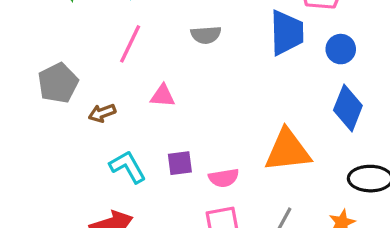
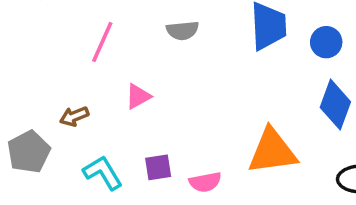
gray pentagon: (58, 83) -> (29, 152), moved
pink triangle: (163, 96) -> (138, 96), turned -32

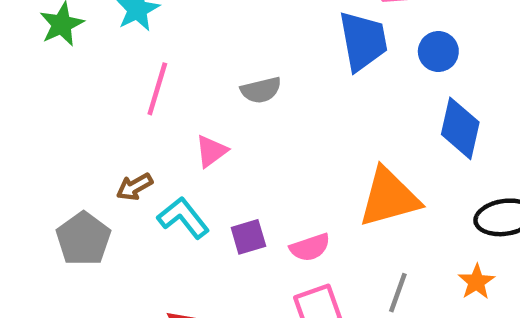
gray semicircle: (183, 31) -> (261, 90), moved
cyan L-shape: (103, 173) -> (183, 218), moved

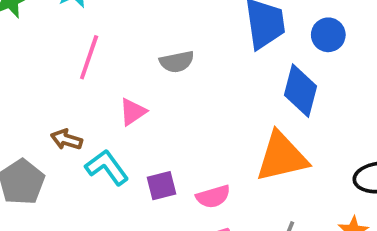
blue diamond: (460, 128) -> (300, 91), moved
brown arrow: (134, 187) -> (67, 140), turned 44

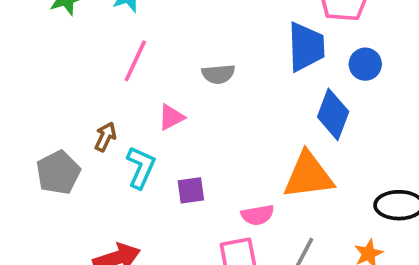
brown arrow: (67, 140) -> (105, 137), turned 92
cyan L-shape: (107, 167) -> (141, 167), turned 54
pink semicircle: (213, 197) -> (258, 215), moved

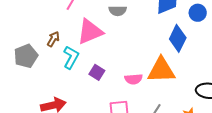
pink triangle: (171, 117) -> (90, 32), size x1.8
purple square: (191, 190) -> (97, 72), turned 35
pink semicircle: (258, 215) -> (134, 79), moved

